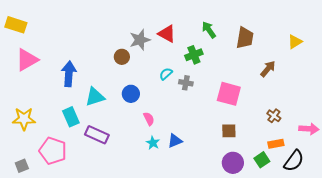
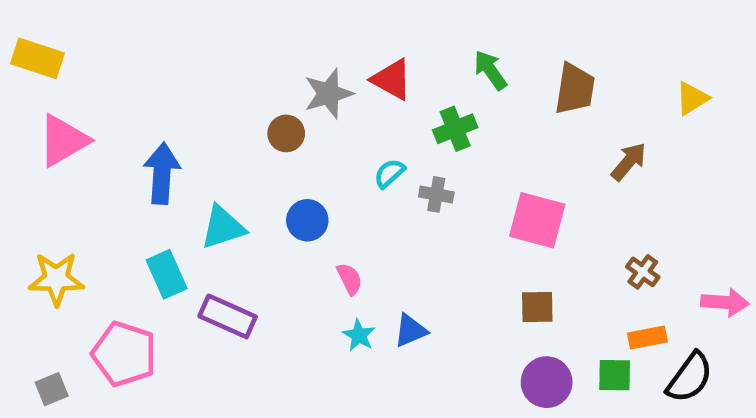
green square: (262, 160) -> (615, 375), turned 35

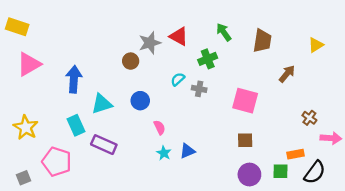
brown cross: (643, 272) -> (309, 118), moved
yellow star: (56, 279) -> (26, 127), turned 30

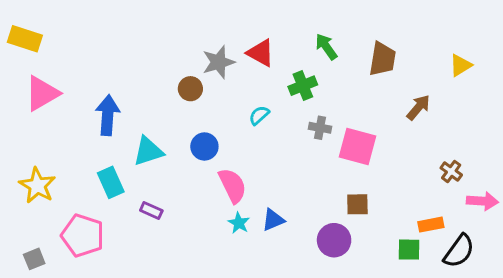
gray cross: (199, 89) -> (320, 128), moved
pink semicircle: (160, 127) -> (233, 186), size x1.6
purple rectangle: (104, 145) -> (151, 211), size x0.6
purple circle: (249, 175) -> (334, 240), moved

